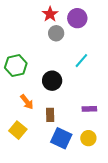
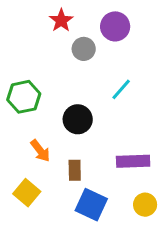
red star: (50, 14) -> (61, 20), moved
purple rectangle: (89, 109) -> (133, 161), size x1.5
yellow circle: (88, 138) -> (145, 205), moved

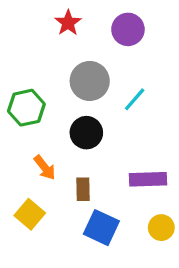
gray circle: (84, 49) -> (90, 81), moved, size x1.5

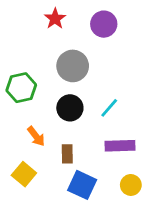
cyan line: (135, 99) -> (109, 108), moved

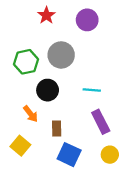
green hexagon: (21, 88) -> (26, 62), moved
black circle: (70, 108) -> (48, 90), moved
cyan line: (109, 108) -> (92, 90), turned 54
purple rectangle: (120, 146) -> (101, 122), turned 65

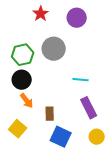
black circle: (48, 90) -> (22, 80), moved

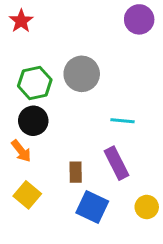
red star: (41, 14) -> (21, 21), moved
purple circle: (77, 18) -> (139, 19), moved
orange arrow: (27, 101) -> (21, 151), moved
purple rectangle: (89, 108) -> (116, 163), moved

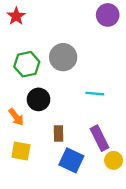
black circle: (33, 121) -> (39, 99), moved
purple rectangle: (116, 163) -> (99, 138), moved
yellow square: (27, 195) -> (21, 151), turned -30

